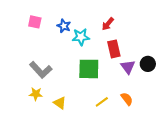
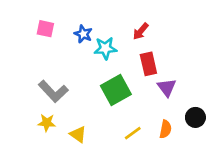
black circle: (148, 64) -> (195, 117), moved
green square: (89, 69) -> (116, 90), turned -30
orange semicircle: (127, 99) -> (165, 129), turned 48

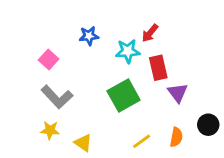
pink square: (45, 29) -> (49, 59), moved, turned 30
blue star: (83, 34) -> (89, 36), turned -30
cyan star: (105, 48) -> (128, 51), moved

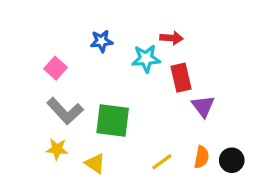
red arrow: (150, 33) -> (171, 38), turned -126
green square: (124, 96) -> (113, 121), moved, turned 36
black circle: (208, 125) -> (232, 160), moved

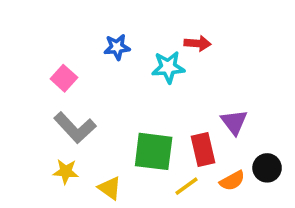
red rectangle: (181, 78) -> (203, 150), moved
green square: (113, 121) -> (154, 151), moved
orange semicircle: (202, 157) -> (232, 181), turned 50
black circle: (232, 160) -> (267, 168), moved

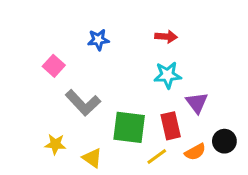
cyan star: (168, 67) -> (168, 75), moved
gray L-shape: (75, 128) -> (83, 103), moved

